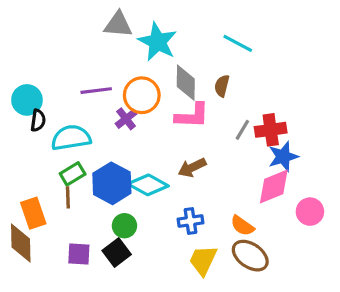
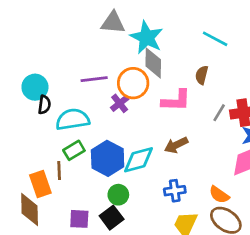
gray diamond: (186, 83) -> (153, 63), moved
cyan diamond: (148, 185) -> (138, 160), turned -44
brown line: (68, 197) -> (59, 171), moved

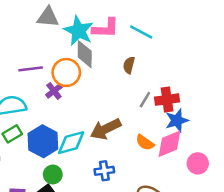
pink L-shape: (176, 101) -> (106, 28), moved
brown arrow: (176, 145) -> (106, 129), size x1.4
orange semicircle: (219, 195) -> (145, 143), moved

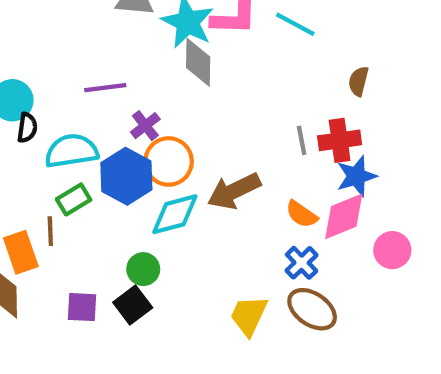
brown semicircle: (129, 65) -> (359, 81), moved
orange circle: (66, 72) -> (169, 161), moved
gray line: (145, 100) -> (302, 140), turned -42
blue hexagon: (43, 141) -> (126, 176), moved
blue cross: (104, 171) -> (302, 263), moved, turned -36

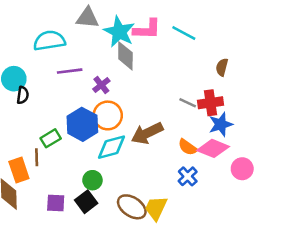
purple cross: (145, 126) -> (101, 85), moved
gray line: (302, 140) -> (188, 103), turned -54
cyan semicircle: (71, 151) -> (49, 41), moved
pink diamond: (344, 216) -> (213, 148), turned 44
brown ellipse: (312, 309) -> (132, 207), moved

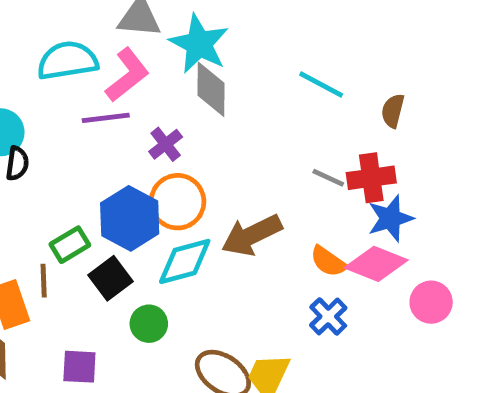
pink L-shape: (147, 29) -> (127, 75), moved, turned -40
cyan line: (184, 33) -> (321, 84), moved
black square: (86, 202) -> (111, 278), moved

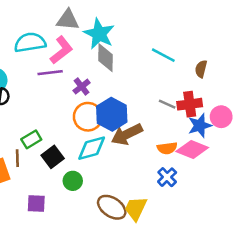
blue hexagon: (130, 218) -> (112, 114), moved
orange semicircle: (328, 261) -> (167, 148), turned -42
pink circle: (431, 302) -> (221, 117), moved

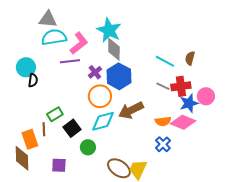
gray triangle: (68, 20) -> (48, 19), moved
cyan line: (163, 55) -> (165, 61), moved
blue hexagon: (112, 114) -> (119, 76), moved

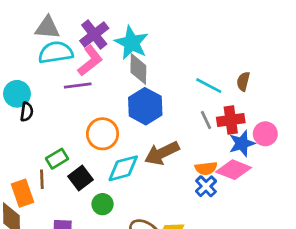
purple cross: (95, 72) -> (94, 34), moved, size x1.5
gray line: (163, 86) -> (206, 120), turned 40
orange circle: (100, 96) -> (103, 134), moved
blue cross: (163, 144) -> (206, 186), moved

